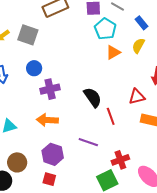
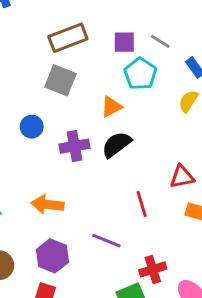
gray square: (28, 35) -> (60, 80), moved
orange triangle: (113, 52) -> (112, 107), moved
purple cross: (50, 89) -> (74, 146), moved
black semicircle: (93, 97) -> (117, 145), moved, turned -95

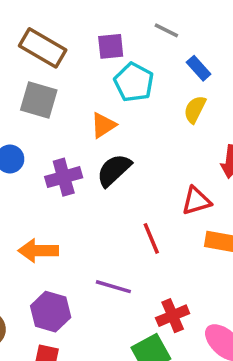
brown rectangle: (68, 38) -> (43, 48), turned 57
gray line: (160, 41) -> (166, 30), moved

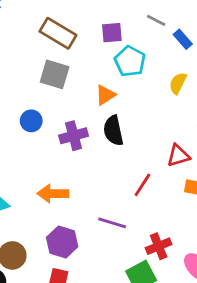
blue rectangle: (199, 68) -> (183, 39), moved
black semicircle: (114, 170) -> (113, 131), turned -60
red line: (151, 238) -> (142, 185), turned 55

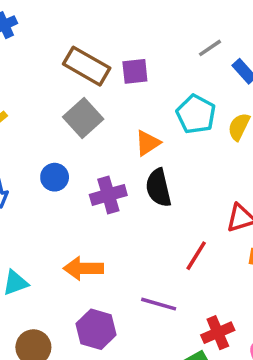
gray line: (156, 20) -> (210, 48), turned -60
purple square: (112, 33) -> (135, 71), moved
cyan pentagon: (130, 61) -> (196, 114), moved
gray square: (55, 74) -> (83, 118), turned 32

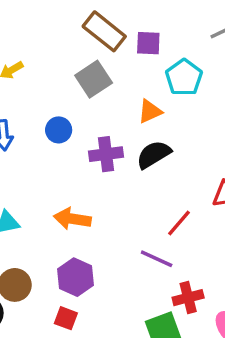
cyan pentagon: (196, 114) -> (184, 77), moved
black semicircle: (158, 188) -> (154, 155), turned 63
purple line: (159, 304) -> (157, 259), moved

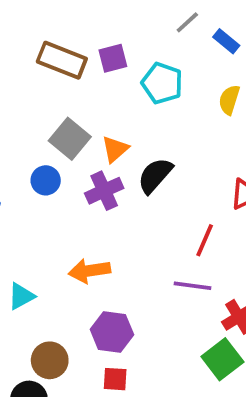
gray square: (94, 79) -> (70, 139), moved
orange triangle: (150, 111) -> (115, 149), moved

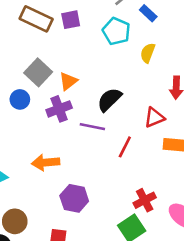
cyan pentagon: (162, 83) -> (116, 31), moved
black semicircle: (155, 175) -> (109, 100), moved
purple line: (192, 286) -> (92, 127), moved
purple hexagon: (112, 332) -> (74, 198), moved

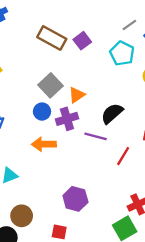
purple square: (71, 20) -> (82, 41), turned -30
blue circle: (20, 99) -> (42, 112), moved
orange arrow: (46, 162) -> (44, 144), moved

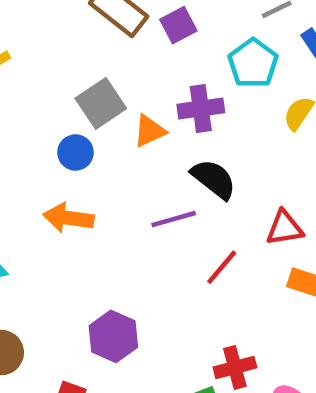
black semicircle: (112, 113) -> (214, 179), turned 70
purple cross: (67, 119) -> (201, 108), moved
purple line: (96, 136) -> (174, 219), turned -40

